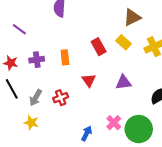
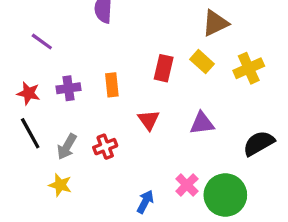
red rectangle: (99, 47) -> (164, 68), turned 42

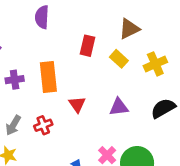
red rectangle: (164, 68) -> (88, 46), moved
orange rectangle: (112, 85) -> (48, 77), size x1.6
black semicircle: (259, 143) -> (163, 108), moved

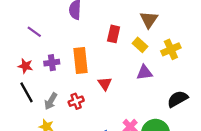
brown triangle: (129, 29) -> (149, 20), turned -30
purple triangle: (119, 107) -> (144, 73), moved
black semicircle: (163, 108) -> (178, 99), moved

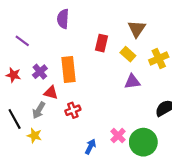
purple cross: (52, 63) -> (40, 72), turned -32
red triangle: (105, 84) -> (51, 93), moved, turned -40
black line: (26, 92) -> (15, 119), moved
red cross: (76, 101) -> (73, 110), moved

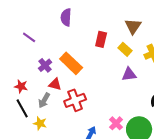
orange rectangle: (68, 70) -> (71, 63), turned -40
red star: (13, 75) -> (21, 86), moved
red cross: (73, 110) -> (75, 100), size x1.5

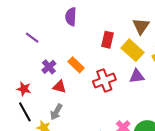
yellow rectangle: (125, 49) -> (133, 50), size x1.5
orange rectangle: (71, 63) -> (76, 65), size x0.7
gray arrow: (44, 100) -> (56, 112), moved
red cross: (75, 100) -> (104, 80), moved

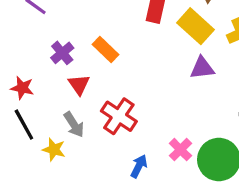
red cross: (104, 80) -> (119, 116), moved, turned -35
red triangle: (59, 87) -> (79, 85), turned 40
gray arrow: (56, 112) -> (74, 125), turned -63

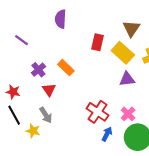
red cross: (119, 116) -> (97, 112), moved
pink cross: (180, 150) -> (128, 114), moved
blue arrow: (139, 166) -> (107, 134), moved

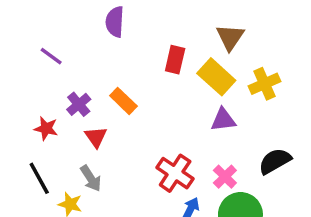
red star: (13, 92) -> (46, 128), moved

